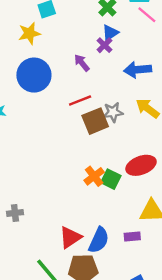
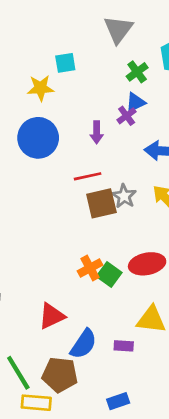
purple arrow: (82, 63) -> (97, 132), turned -150
gray star: (113, 112) -> (124, 196), turned 30
red triangle: (70, 237) -> (52, 316), moved

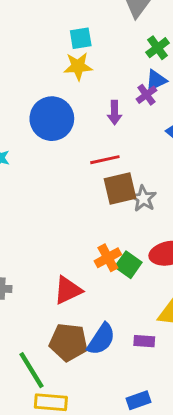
yellow star: (41, 88) -> (78, 66), moved
gray star: (124, 196) -> (143, 199), moved
red triangle: (52, 316) -> (68, 290), moved
brown pentagon: (60, 375) -> (68, 342), moved

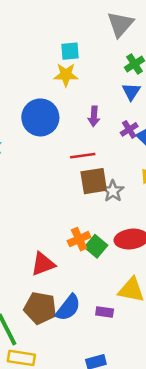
blue triangle: (156, 80) -> (131, 92), turned -36
purple cross: (146, 95) -> (129, 129), moved

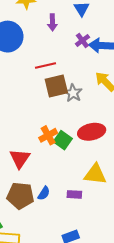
purple arrow: (94, 116) -> (52, 22), moved
red triangle: (43, 264) -> (20, 159), turned -30
blue semicircle: (68, 308) -> (44, 193), size x0.6

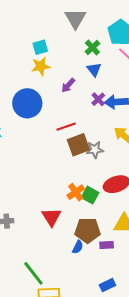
purple arrow: (52, 22) -> (68, 85), turned 49
gray star: (73, 93) -> (95, 150), turned -30
brown pentagon: (20, 196) -> (88, 230), moved

